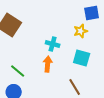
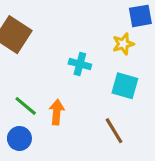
orange arrow: (48, 64) -> (57, 112), moved

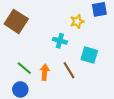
yellow star: (123, 44) -> (77, 21), moved
brown line: (114, 131) -> (69, 70), moved

